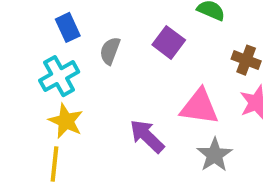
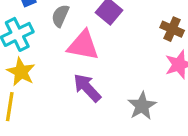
pink triangle: (199, 107) -> (83, 45), moved

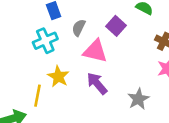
yellow star: (21, 72) -> (58, 77), moved

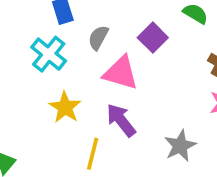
cyan cross: (45, 41) -> (49, 54), turned -30
yellow line: (37, 96) -> (93, 154), moved

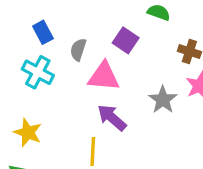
yellow star: (65, 107) -> (28, 133), moved
gray star: (180, 146) -> (163, 100), moved

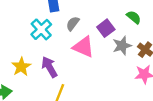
gray star: (163, 100) -> (122, 46), moved
purple arrow: (112, 118) -> (49, 67), moved

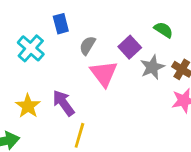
cyan cross: (41, 29) -> (31, 48), moved
pink triangle: (83, 47) -> (104, 73), turned 35

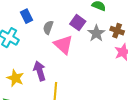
purple arrow: (63, 103) -> (40, 71), turned 30

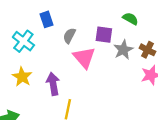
purple square: (78, 23) -> (104, 35), turned -35
yellow star: (15, 78) -> (22, 77), moved

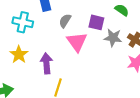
cyan cross: (23, 41) -> (23, 22), turned -30
gray star: (123, 50) -> (113, 38), turned 30

